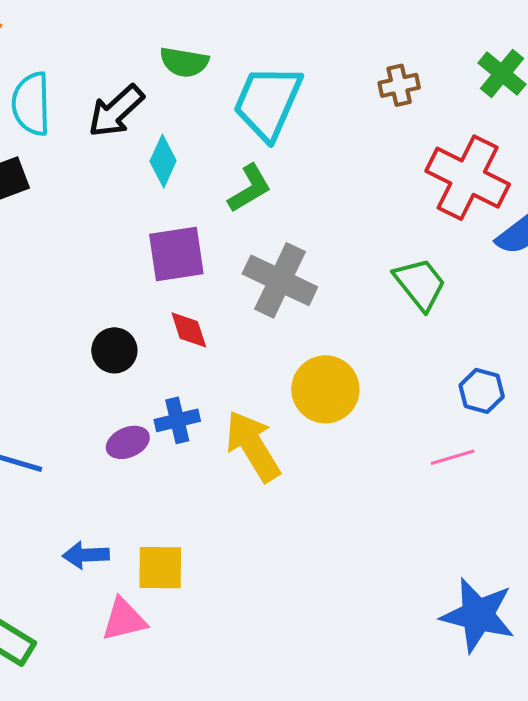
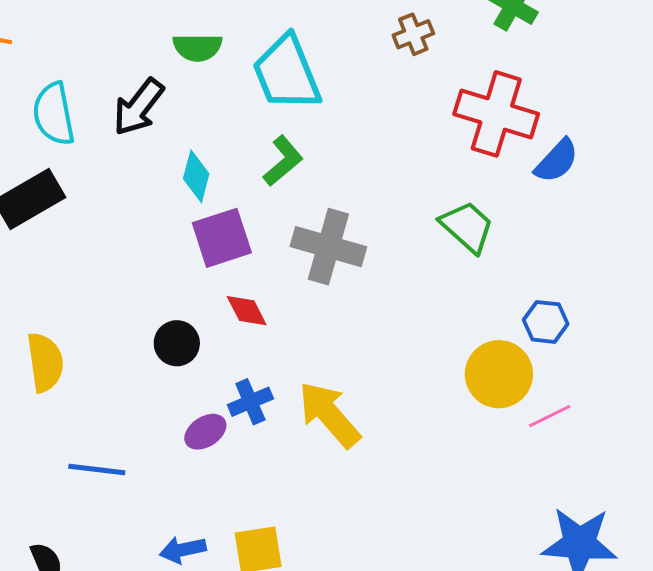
cyan trapezoid: (268, 102) -> (287, 73), turned -36
cyan diamond: (163, 161) -> (196, 176), moved
yellow circle: (325, 389) -> (499, 374), moved
pink line: (453, 457) -> (550, 416), moved

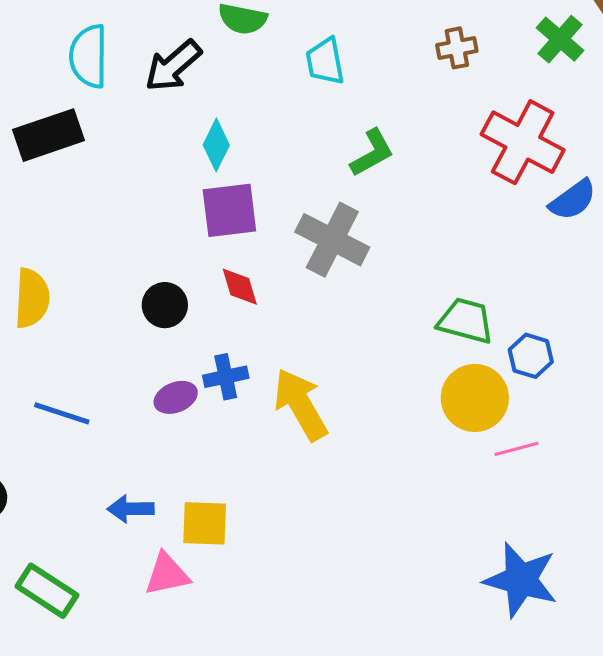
cyan trapezoid: (287, 73) -> (325, 61), size x0.6
green L-shape: (283, 161) -> (372, 153), moved
green trapezoid: (467, 227) -> (466, 321), moved, turned -38

